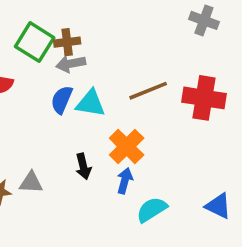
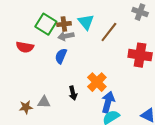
brown line: (148, 91) -> (109, 32), moved, turned -30
cyan triangle: (91, 103) -> (86, 22), moved, turned 42
blue arrow: (125, 181) -> (108, 102), moved, size x1.5

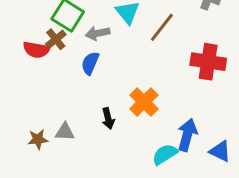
brown cross: (64, 24) -> (56, 39), moved, turned -32
blue arrow: (108, 102) -> (187, 135), moved

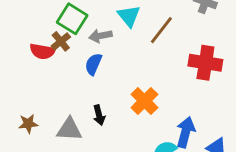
black arrow: (108, 118) -> (99, 115), moved
gray triangle: (65, 132) -> (69, 129), size x1.4
brown star: (38, 139) -> (28, 124), moved

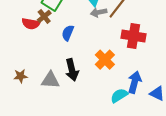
gray arrow: (100, 36) -> (99, 12), moved
red cross: (205, 63) -> (134, 36), moved
black arrow: (99, 115) -> (72, 70), size x1.5

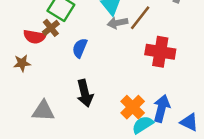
orange cross: (105, 60) -> (133, 107), moved
brown star: (21, 76) -> (22, 63), moved
gray triangle: (50, 80) -> (43, 111), moved

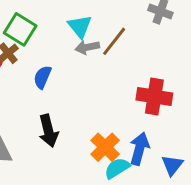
red cross: (160, 52) -> (154, 96), moved
blue triangle: (189, 122) -> (172, 165), turned 42

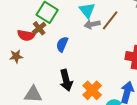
orange cross: (105, 147) -> (92, 90), moved

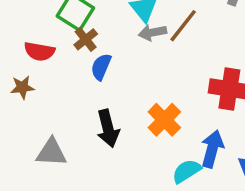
brown cross: (39, 28) -> (86, 39), moved
orange cross: (92, 90) -> (164, 120), moved

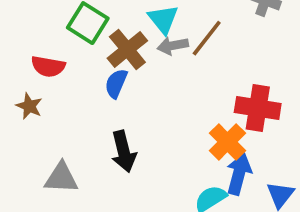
brown cross: (86, 39) -> (127, 49), moved, size x1.5
brown star: (22, 87) -> (29, 106), turned 30
orange cross: (164, 120) -> (227, 142), moved

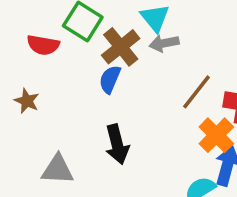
brown line: (207, 38) -> (196, 92), moved
red semicircle: (48, 66) -> (43, 45), moved

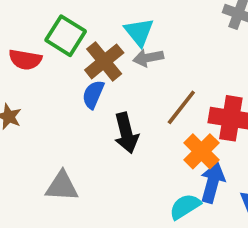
black arrow: (117, 144) -> (126, 133), moved
gray triangle: (58, 170) -> (62, 186), moved

